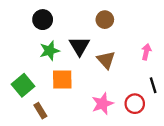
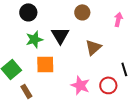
pink arrow: (146, 52) -> (118, 19), moved
brown triangle: (106, 60) -> (93, 47), moved, turned 30
pink star: (103, 104) -> (80, 85), turned -30

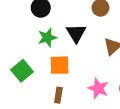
brown rectangle: (26, 91) -> (58, 95), moved, turned 40

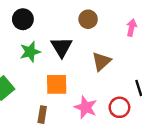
orange square: (60, 65) -> (57, 84), moved

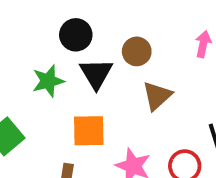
black circle: (23, 19) -> (76, 35), moved
brown circle: (88, 19) -> (137, 51), moved

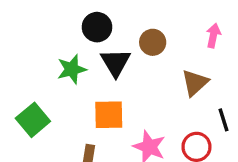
brown triangle: (157, 96) -> (195, 83), moved

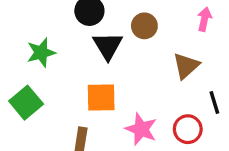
green star: (72, 69) -> (41, 53), moved

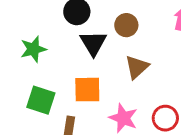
brown triangle: (186, 66) -> (137, 67), moved
green square: (26, 103) -> (41, 100), moved, turned -32

